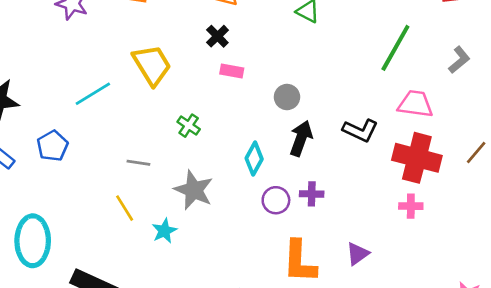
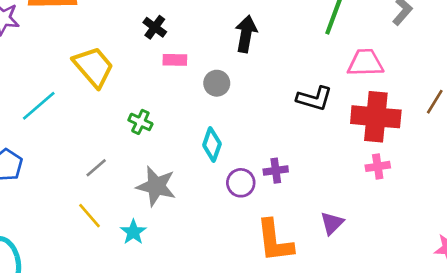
gray circle: (287, 97) -> (217, 83), moved
black arrow: (301, 138) -> (246, 34), moved
gray line: (138, 163) -> (96, 168), turned -40

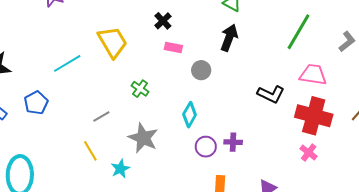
pink cross: (378, 166) -> (309, 153), turned 36

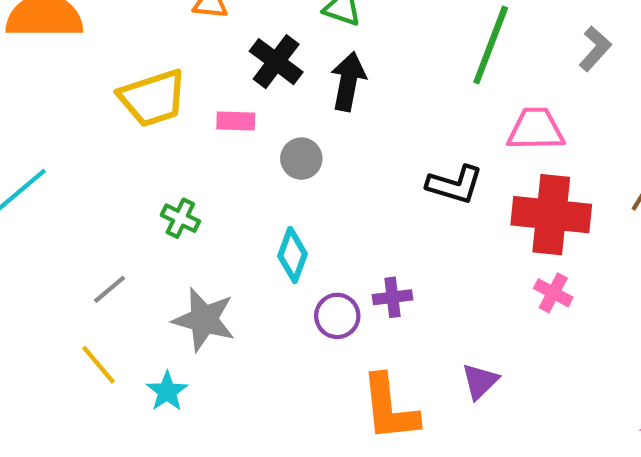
black cross: (163, 21) -> (276, 62), moved, size x1.4
yellow trapezoid: (113, 42) -> (153, 98), moved, turned 112

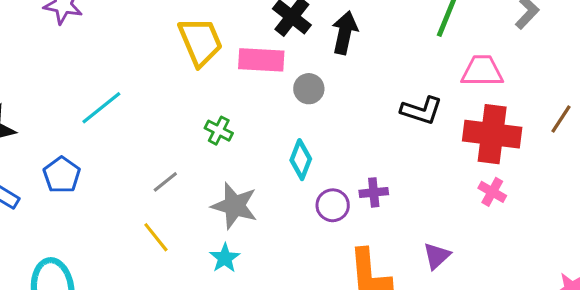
yellow trapezoid: (153, 98) -> (200, 42), turned -96
pink rectangle: (236, 121) -> (261, 60), size x1.6
cyan star: (167, 391) -> (225, 258), moved

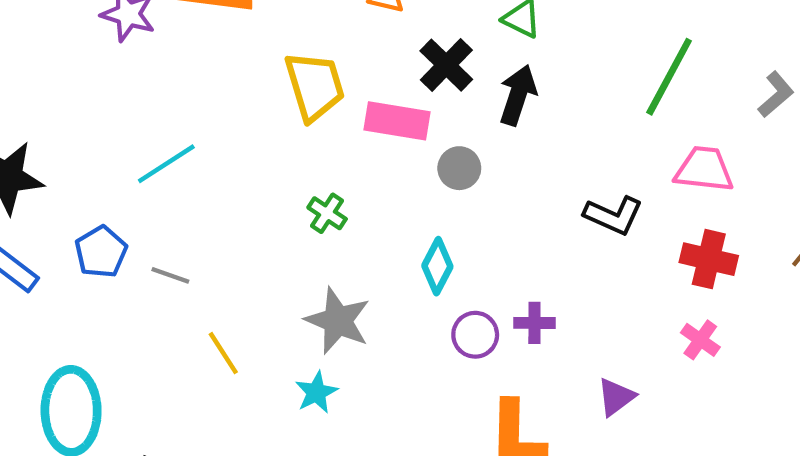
red cross: (492, 134) -> (709, 259), size x0.7
gray line: (165, 182) -> (170, 275), moved, turned 52
purple triangle: (437, 256) -> (616, 397), moved

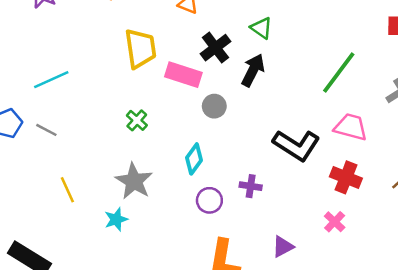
black L-shape: (613, 215) -> (296, 145), size x1.4
gray line: (170, 275) -> (46, 130), moved
purple cross: (534, 323) -> (251, 186), moved

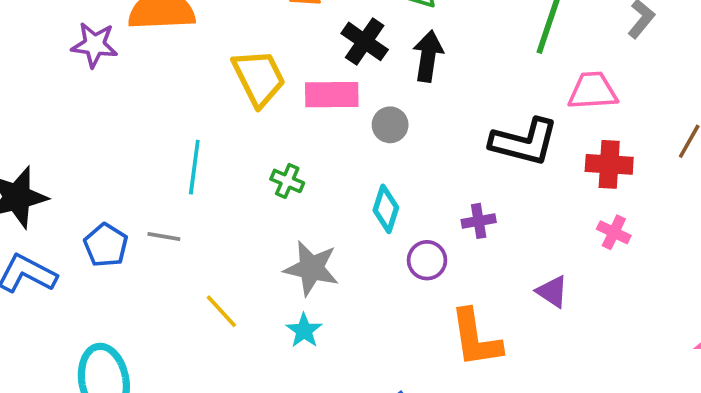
cyan line: (51, 80) -> (194, 167), moved, turned -40
purple triangle: (283, 247) -> (552, 292), turned -40

